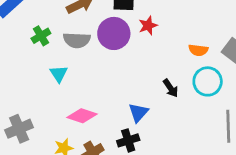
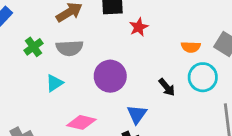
purple circle: (114, 33) -> (110, 76), moved
cyan triangle: (59, 74) -> (54, 83), turned 36

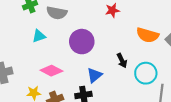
orange semicircle: (191, 47) -> (148, 35), size x1.5
cyan circle: (203, 77) -> (146, 73), moved

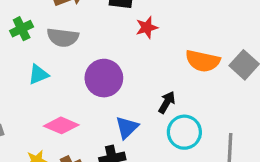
black arrow: (122, 61) -> (167, 102), turned -120
cyan circle: (146, 73) -> (184, 132), moved

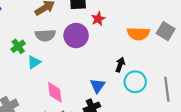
green cross: (22, 29) -> (18, 46), moved
purple circle: (104, 78) -> (76, 35), moved
pink diamond: (61, 125) -> (55, 92), turned 70

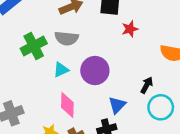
purple circle: (76, 35) -> (95, 71), moved
green cross: (18, 46) -> (34, 46), size x1.5
cyan triangle: (34, 62) -> (61, 70), moved

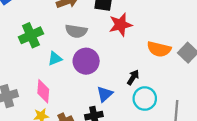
red star: (130, 29) -> (121, 25), size x1.5
gray semicircle: (67, 38) -> (76, 31), moved
pink diamond: (67, 105) -> (43, 91), moved

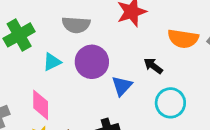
black arrow: (133, 77) -> (153, 66), moved, turned -80
blue triangle: (105, 94) -> (122, 86), moved

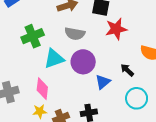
cyan triangle: (52, 62) -> (54, 59), size x1.5

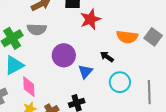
gray semicircle: (75, 34) -> (37, 29), moved
cyan triangle: (54, 59) -> (14, 65), moved

